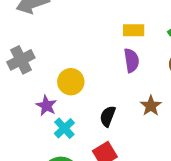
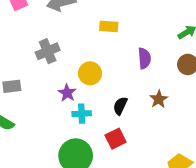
yellow rectangle: (134, 30) -> (109, 26), moved
cyan cross: (64, 128) -> (82, 114), turned 36

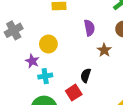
brown star: (159, 99) -> (104, 50), moved
black semicircle: (120, 106) -> (86, 75), moved

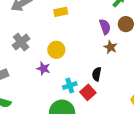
purple semicircle: (89, 28) -> (105, 27), moved
cyan cross: (45, 76) -> (70, 85), moved

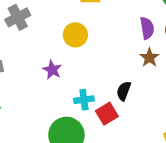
gray cross: (21, 42) -> (18, 17), moved
yellow circle: (56, 50) -> (75, 35), moved

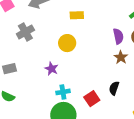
black semicircle: (124, 91) -> (114, 88), moved
cyan cross: (84, 100) -> (63, 92), moved

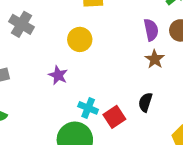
gray cross: (25, 32) -> (21, 24), turned -30
cyan cross: (63, 92) -> (88, 108), moved, turned 32

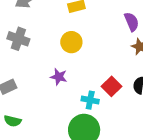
red square: (114, 117) -> (112, 86), moved

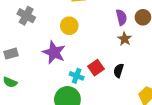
purple star: (59, 77) -> (54, 52), size x1.6

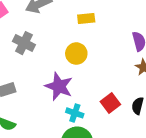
cyan cross: (77, 76) -> (75, 113), moved

